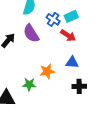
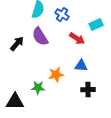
cyan rectangle: (71, 16) -> (96, 25), moved
blue cross: (53, 19) -> (62, 15), moved

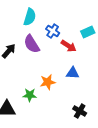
blue cross: (62, 15) -> (53, 31), moved
black cross: (88, 90) -> (80, 111), moved, turned 32

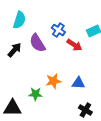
cyan semicircle: (30, 17) -> (19, 20), moved
blue triangle: (73, 73) -> (78, 83), moved

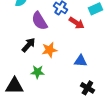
black arrow: (14, 50) -> (28, 45), moved
orange star: (53, 81) -> (49, 50), moved

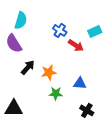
purple semicircle: (39, 21) -> (14, 43), moved
green star: (37, 72) -> (56, 93), moved

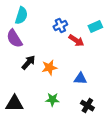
blue cross: (60, 30) -> (60, 26), turned 32
green star: (56, 93) -> (52, 100), moved

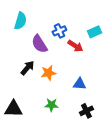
purple semicircle: (14, 39) -> (39, 44), moved
black cross: (87, 106) -> (86, 111), turned 32

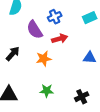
red arrow: (75, 46) -> (60, 39), moved, turned -49
black arrow: (27, 68) -> (13, 54), moved
blue triangle: (79, 84) -> (90, 58), moved

